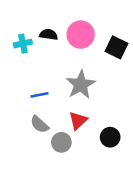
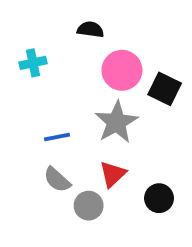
black semicircle: (49, 35) -> (90, 30), moved
pink circle: (81, 35) -> (122, 70), moved
black square: (117, 47) -> (165, 89), moved

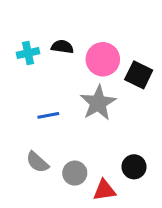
black semicircle: (90, 30) -> (62, 47), moved
red triangle: (113, 174) -> (104, 190), moved, turned 35
gray semicircle: (57, 180) -> (37, 162), moved

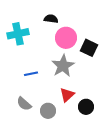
black semicircle: (62, 47) -> (51, 19), moved
cyan cross: (28, 53) -> (18, 34), size x1.5
red triangle: (104, 190) -> (67, 95), moved, turned -35

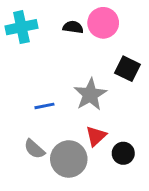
cyan cross: (18, 34) -> (21, 27), moved
pink circle: (66, 38) -> (103, 23), moved
gray circle: (48, 111) -> (69, 159), size x1.6

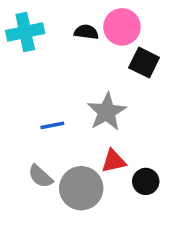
black square: (128, 69) -> (144, 63), moved
red triangle: (96, 136) -> (113, 161), turned 30

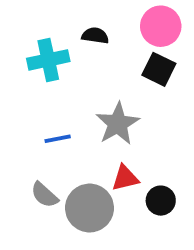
pink circle: (122, 27) -> (161, 26), moved
cyan cross: (25, 32) -> (48, 60), moved

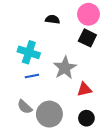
cyan cross: (48, 60) -> (29, 52), moved, turned 30
red triangle: (125, 178) -> (84, 89), moved
black circle: (161, 201) -> (86, 118), moved

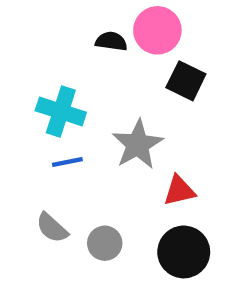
pink circle: (88, 14) -> (157, 30), moved
gray circle: (49, 114) -> (105, 243), size x0.6
black circle: (86, 118) -> (184, 252), size x1.5

